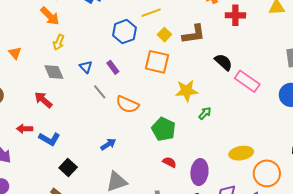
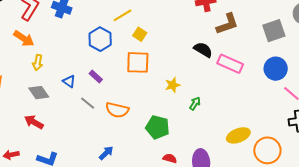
brown L-shape: (194, 34) -> (227, 24), moved
yellow star: (187, 91) -> (173, 85), size x0.7
red arrow: (25, 129) -> (11, 155), moved

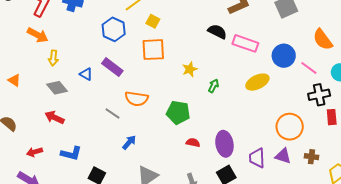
blue circle: (276, 69) -> (284, 56), moved
purple rectangle: (96, 76) -> (112, 67), size x1.5
gray line: (88, 103) -> (113, 114), moved
yellow ellipse: (238, 135) -> (257, 82), moved

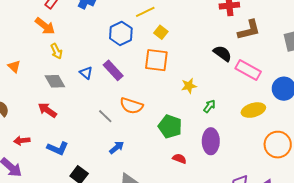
yellow arrow: (53, 58) -> (56, 51), turned -42
orange circle: (290, 127) -> (278, 145), moved
purple ellipse: (224, 144) -> (211, 141), moved

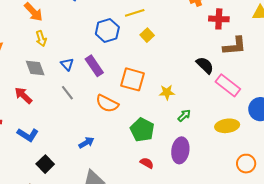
orange square: (156, 60) -> (133, 79), moved
gray line: (105, 116) -> (67, 93), moved
orange circle: (278, 145) -> (246, 164), size x0.7

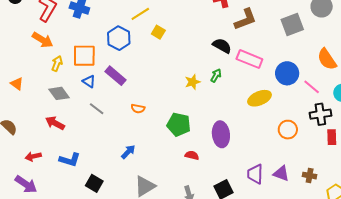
yellow arrow: (41, 39) -> (57, 64), turned -126
orange square: (133, 79) -> (84, 56), moved
orange semicircle: (107, 104) -> (138, 109), size x0.6
green arrow: (184, 116) -> (216, 76), moved

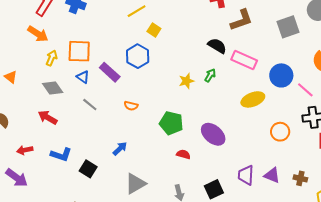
blue hexagon: (119, 38) -> (138, 56), moved
purple ellipse: (221, 134) -> (213, 134), turned -45
black square: (94, 183) -> (88, 169), moved

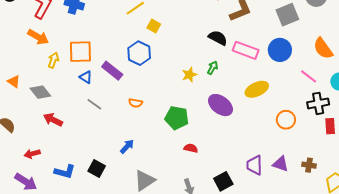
blue circle: (281, 75) -> (280, 50), moved
gray diamond: (53, 88) -> (40, 92), moved
purple ellipse: (213, 134) -> (220, 105), moved
blue L-shape: (61, 155) -> (65, 172), moved

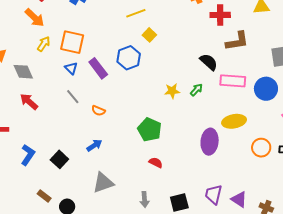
pink rectangle: (246, 50) -> (233, 81), turned -30
orange semicircle: (136, 103) -> (98, 111), moved
purple ellipse: (220, 105) -> (210, 142), moved, turned 45
orange circle: (286, 120) -> (261, 148), moved
blue L-shape: (65, 172) -> (28, 155), turned -85

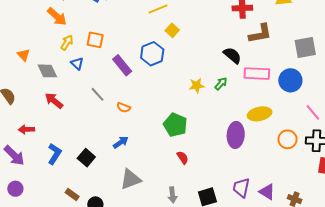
orange square: (72, 42) -> (95, 40), size x0.7
blue triangle: (71, 68) -> (77, 63), moved
red semicircle: (156, 163) -> (183, 158), turned 32

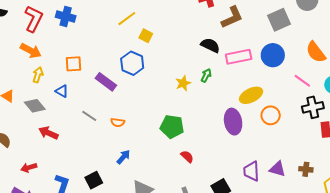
yellow arrow: (67, 43) -> (38, 75), moved
orange circle: (288, 139) -> (271, 115), moved
black square: (86, 158) -> (94, 180), turned 36

